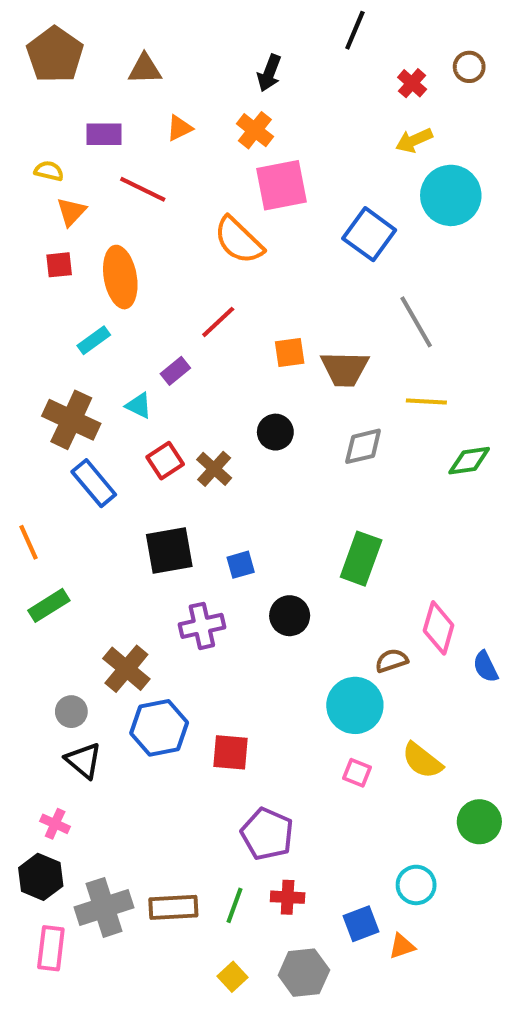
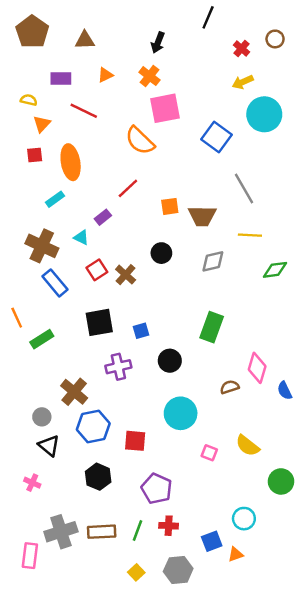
green rectangle: (49, 605) -> (42, 339), moved
cyan circle: (355, 705) -> (181, 413), moved
black hexagon: (41, 877) -> (98, 477), moved

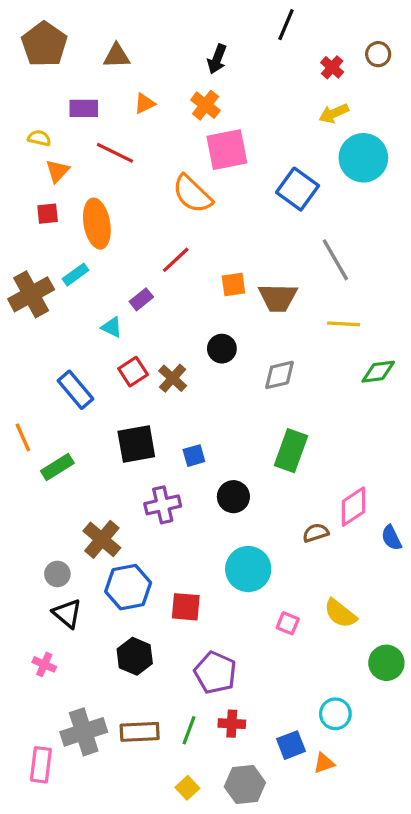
brown cross: (42, 246) -> (31, 294), moved, turned 36
gray diamond: (213, 261) -> (279, 375), moved
pink diamond: (257, 368) -> (354, 507), turned 40

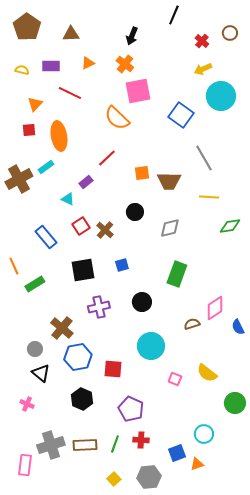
yellow semicircle: (39, 138) -> (22, 70), moved
blue square: (194, 456) -> (122, 265), moved

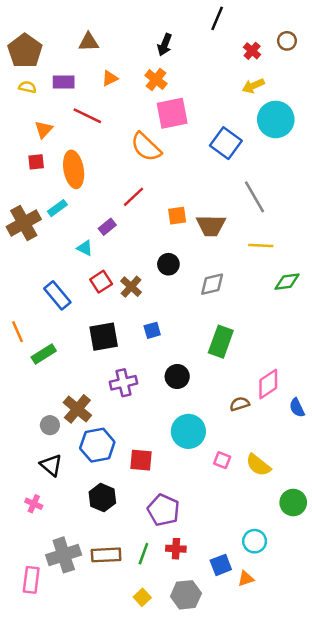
brown pentagon: (27, 27) -> (25, 51), moved
gray circle: (35, 349) -> (50, 425), moved
pink square: (175, 379) -> (222, 460), moved

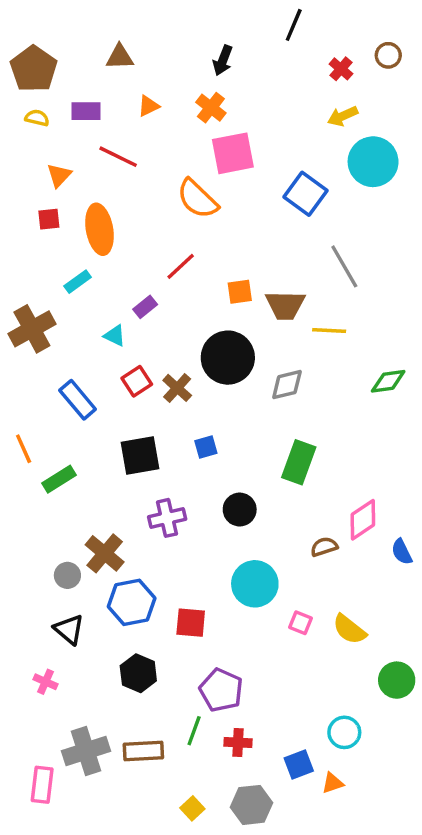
brown cross: (24, 223) -> (32, 329), moved
yellow line: (261, 245) -> (329, 331), moved
black circle: (168, 264) -> (228, 358), size x1.8
green line: (143, 554) -> (194, 731), moved

